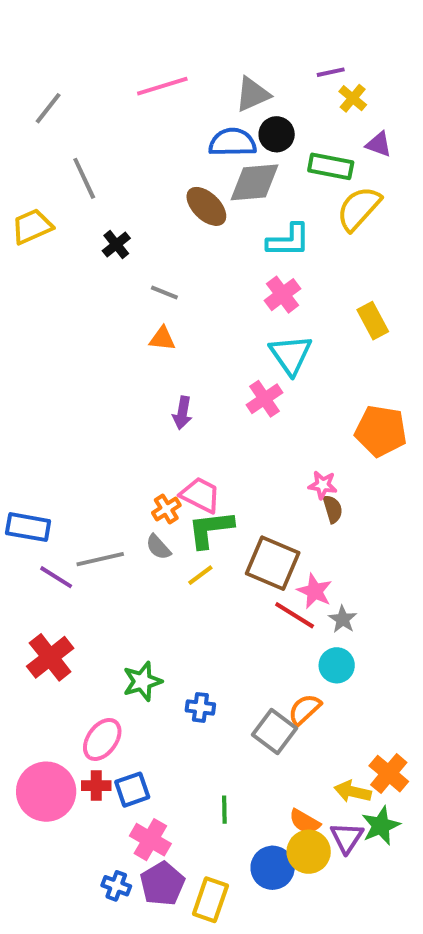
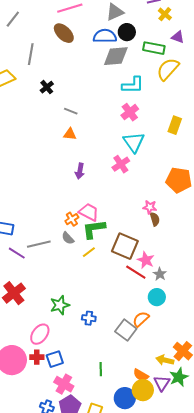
gray line: (84, 178) -> (31, 54), turned 35
brown ellipse: (206, 206) -> (64, 33), moved
yellow rectangle: (373, 321) -> (175, 125), turned 48

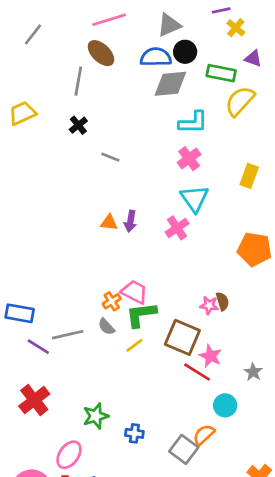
gray line: (31, 54) -> (78, 81), moved
orange triangle: (70, 134) -> (109, 223), moved
purple arrow: (80, 171) -> (130, 221), moved
pink star: (150, 207) -> (209, 305), moved
gray star: (160, 274) -> (253, 372), moved

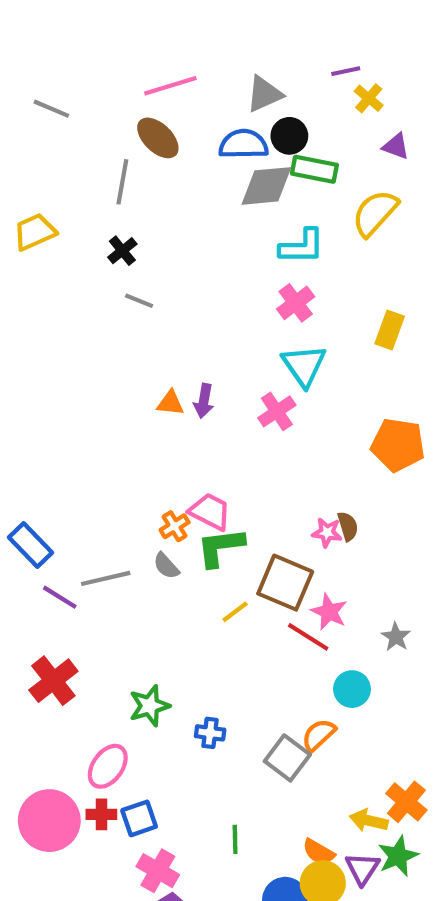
gray line: (33, 34) -> (51, 109), turned 75
green rectangle: (221, 73) -> (314, 169), moved
gray line: (110, 157) -> (139, 301), moved
blue rectangle: (20, 313) -> (31, 545), turned 36
yellow line: (134, 345) -> (235, 612), moved

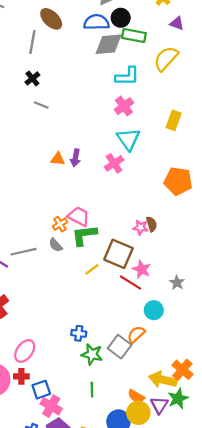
green star: (149, 706) -> (92, 354), moved, turned 30
blue square: (139, 818) -> (41, 390), moved
yellow arrow: (369, 821) -> (163, 380), size x1.4

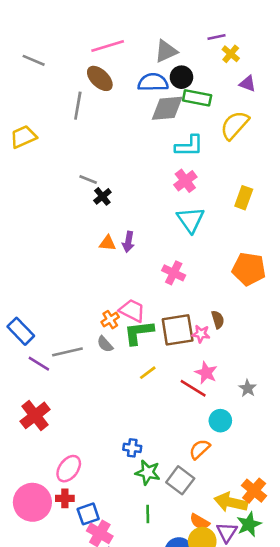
black cross: (32, 78) -> (102, 196), moved
pink cross: (114, 163) -> (174, 273), moved, turned -30
pink star: (141, 227) -> (201, 334), moved
brown square: (118, 254) -> (178, 330), moved, turned -32
gray square: (120, 347) -> (180, 480), moved

